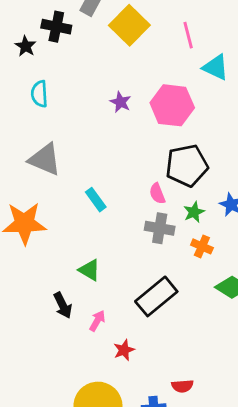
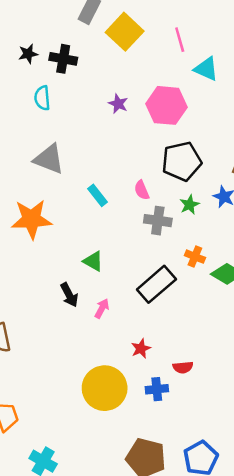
black cross: (56, 27) -> (63, 59), moved
black star: (26, 46) -> (28, 54), turned 30
pink semicircle: (157, 194) -> (142, 190), moved
orange cross: (202, 246) -> (195, 257), moved
red star: (124, 350) -> (141, 349), moved

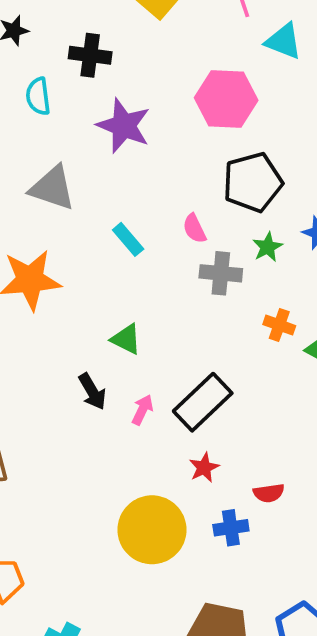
black cross: (63, 59) -> (90, 55), moved
purple star: (118, 104) -> (124, 126), moved, size x1.8
black rectangle: (156, 284) -> (203, 402), moved

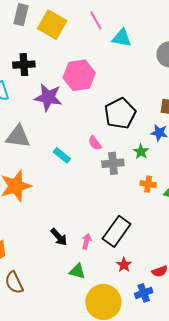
pink hexagon: (226, 99) -> (79, 75), moved
green star: (268, 247) -> (141, 152), moved
green triangle: (126, 339) -> (77, 271), moved

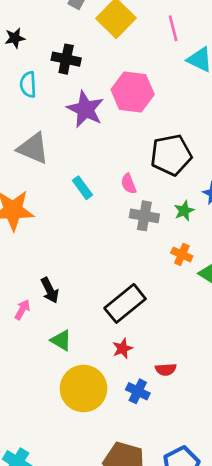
pink arrow: (86, 241) -> (22, 310), moved
blue cross: (144, 293) -> (138, 391), turned 30

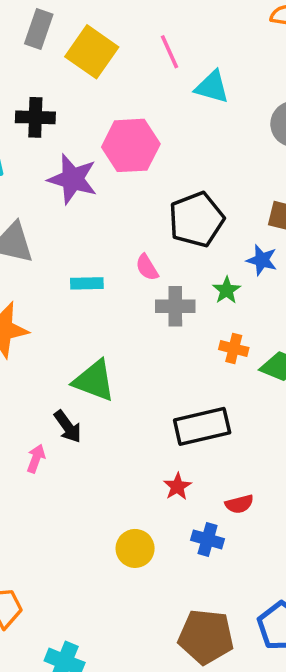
cyan rectangle: (82, 188) -> (87, 283), turned -45
black rectangle: (125, 303) -> (202, 426), moved, turned 36
green triangle: (61, 340) -> (94, 381), moved, size x1.5
yellow circle: (83, 388) -> (135, 548), size x0.6

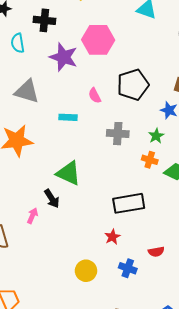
pink semicircle: (147, 267) -> (95, 96), moved
green star: (227, 290) -> (156, 136), moved
red semicircle: (239, 504) -> (156, 252), moved

